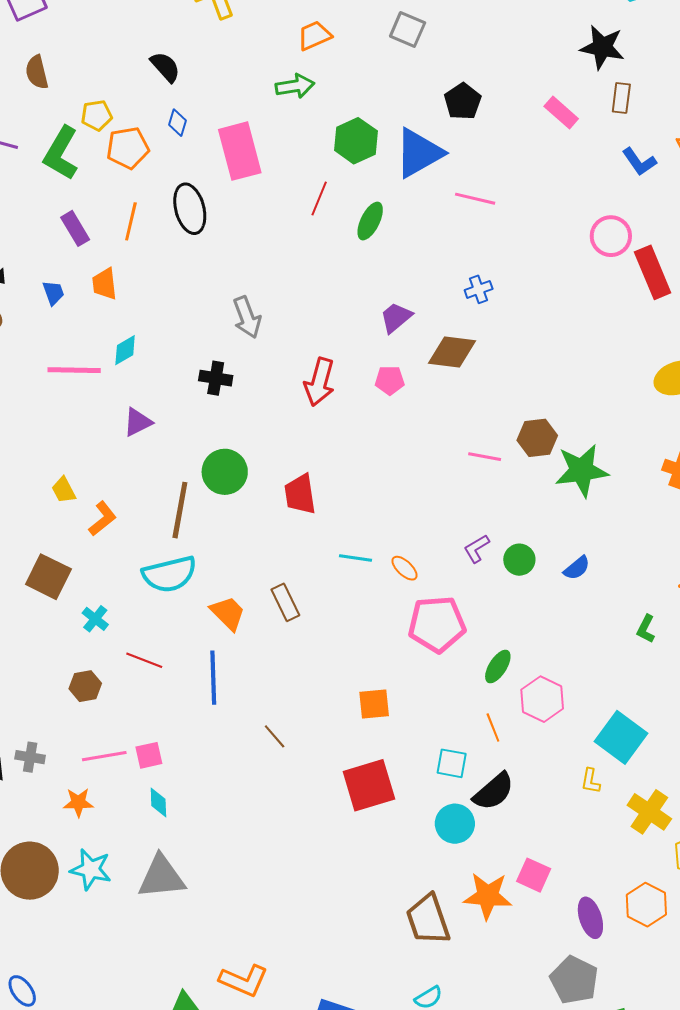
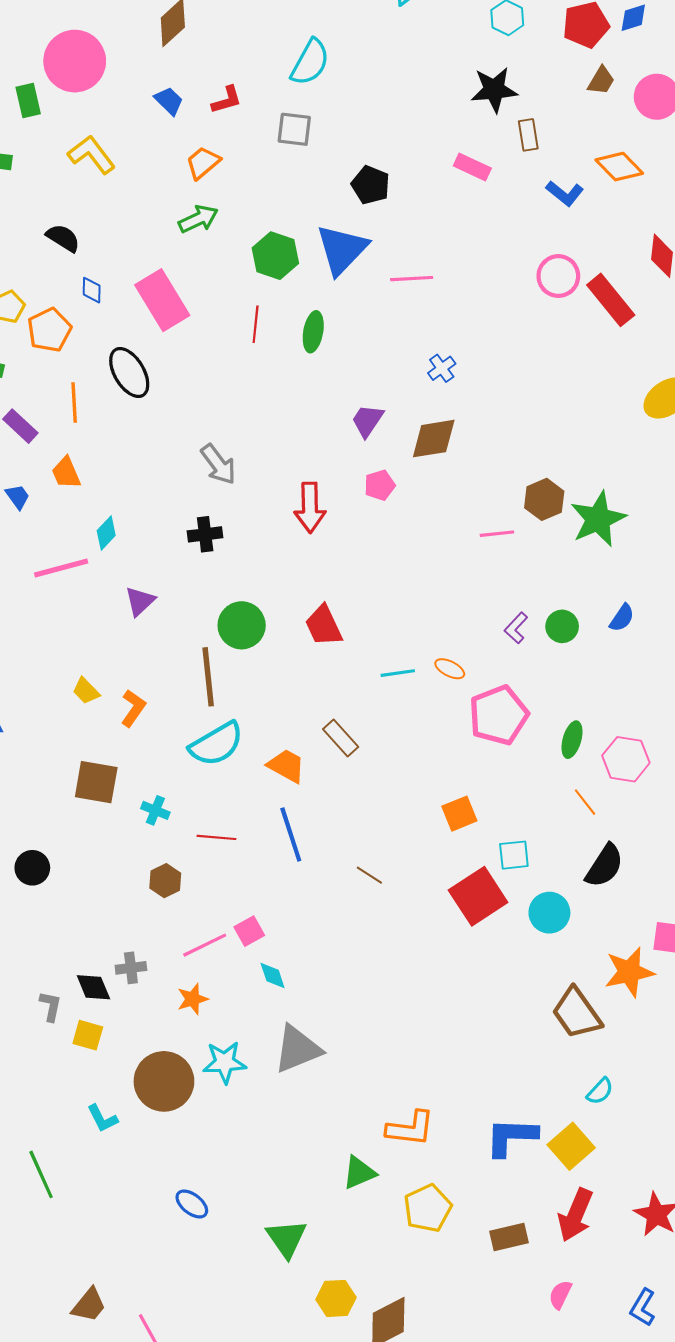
cyan square: (452, 763) -> (514, 855), moved
cyan circle: (455, 824) -> (549, 913), moved

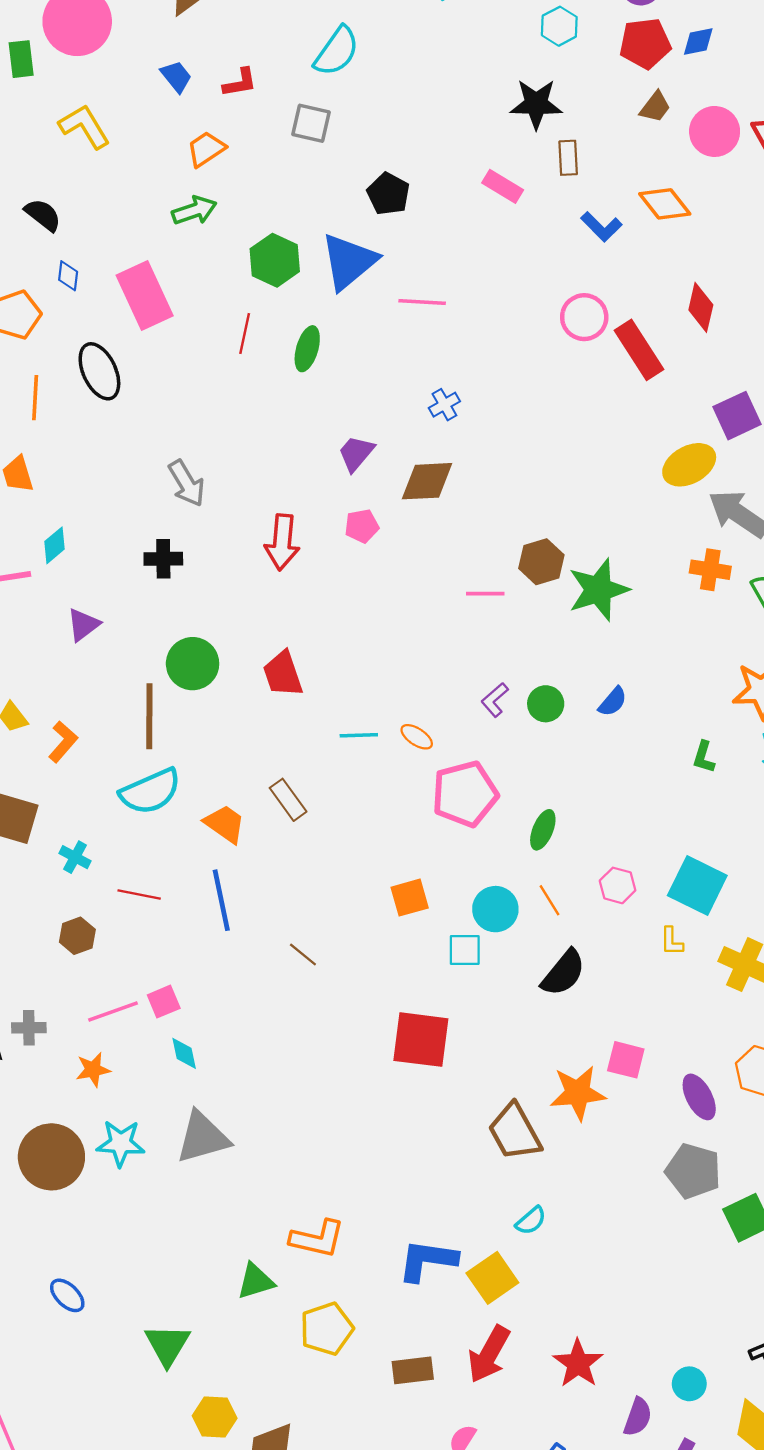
pink hexagon: (626, 759) -> (618, 885), moved, size x0.7
red square: (478, 896) -> (421, 1040), moved, turned 34
cyan circle: (549, 913) -> (495, 909), moved

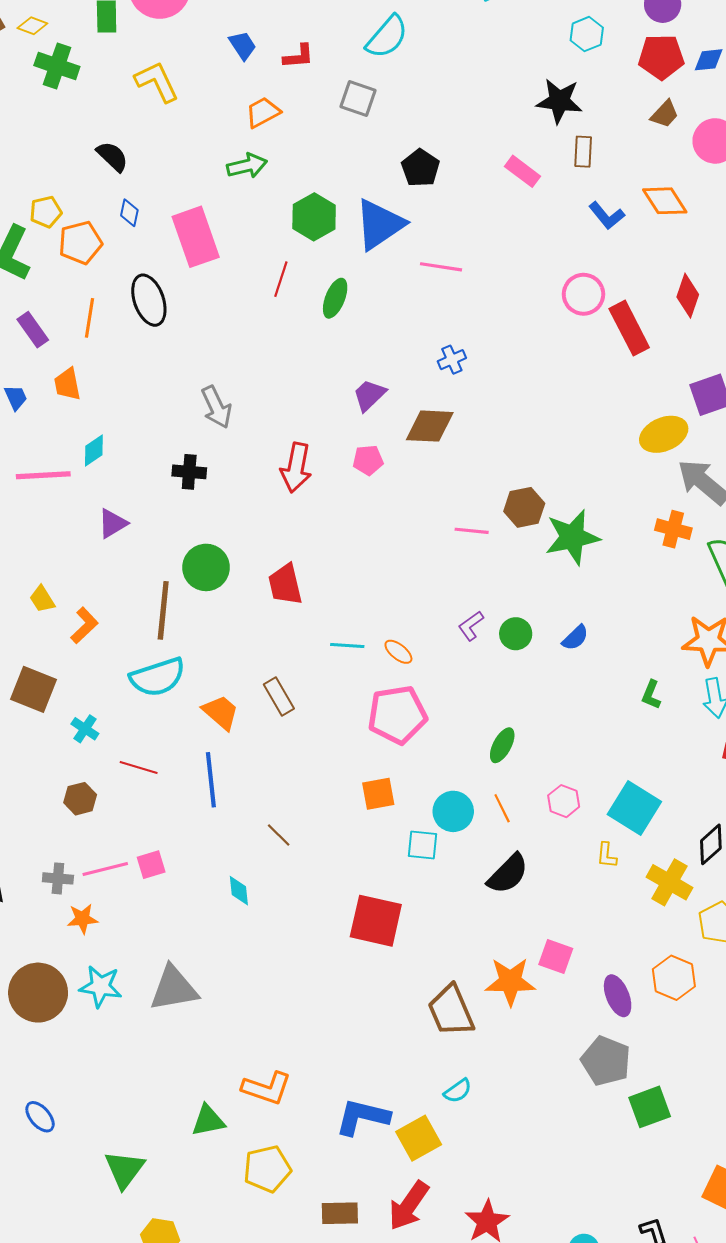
pink pentagon: (465, 794) -> (397, 715), moved
gray cross: (29, 1028) -> (58, 878), moved
cyan diamond: (184, 1053) -> (239, 891), moved

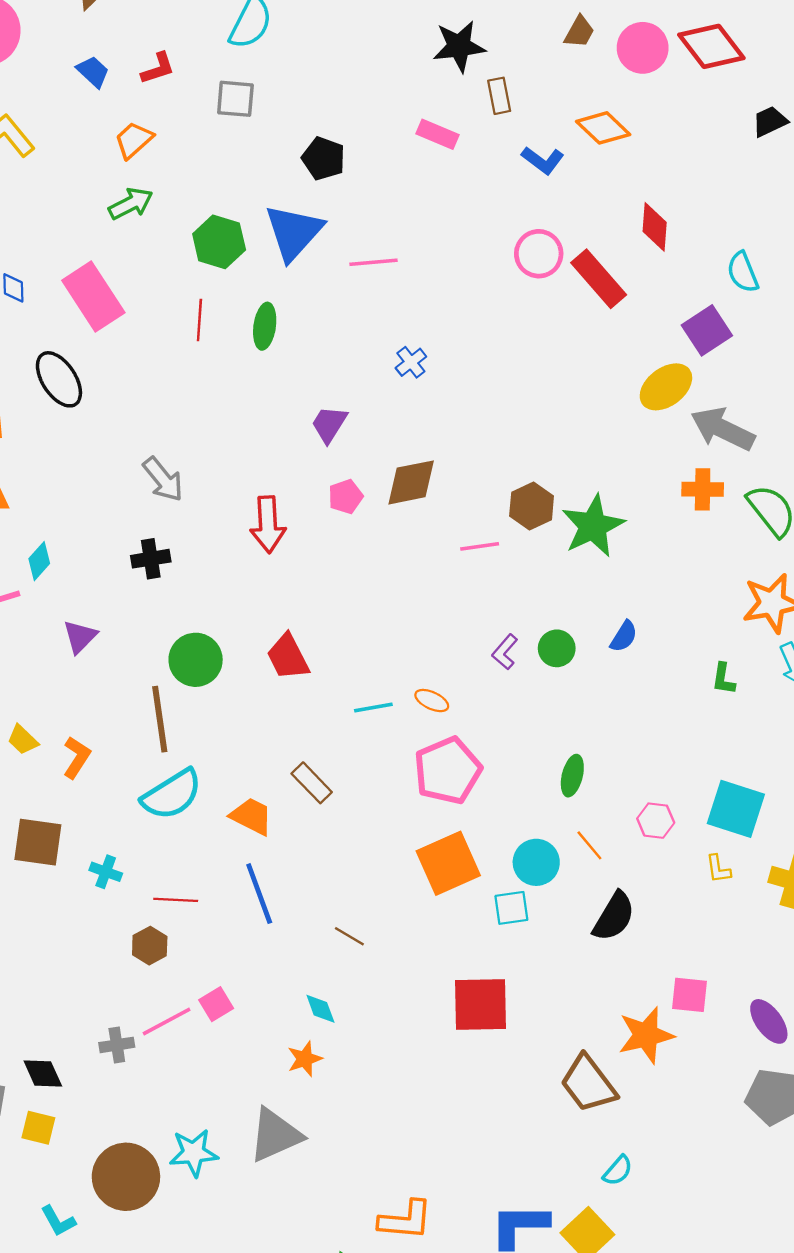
brown diamond: (430, 426) -> (411, 482), moved
orange square: (378, 794) -> (448, 863), size x1.6
brown hexagon: (80, 799) -> (150, 946), moved
orange star: (82, 919) -> (305, 1059), moved

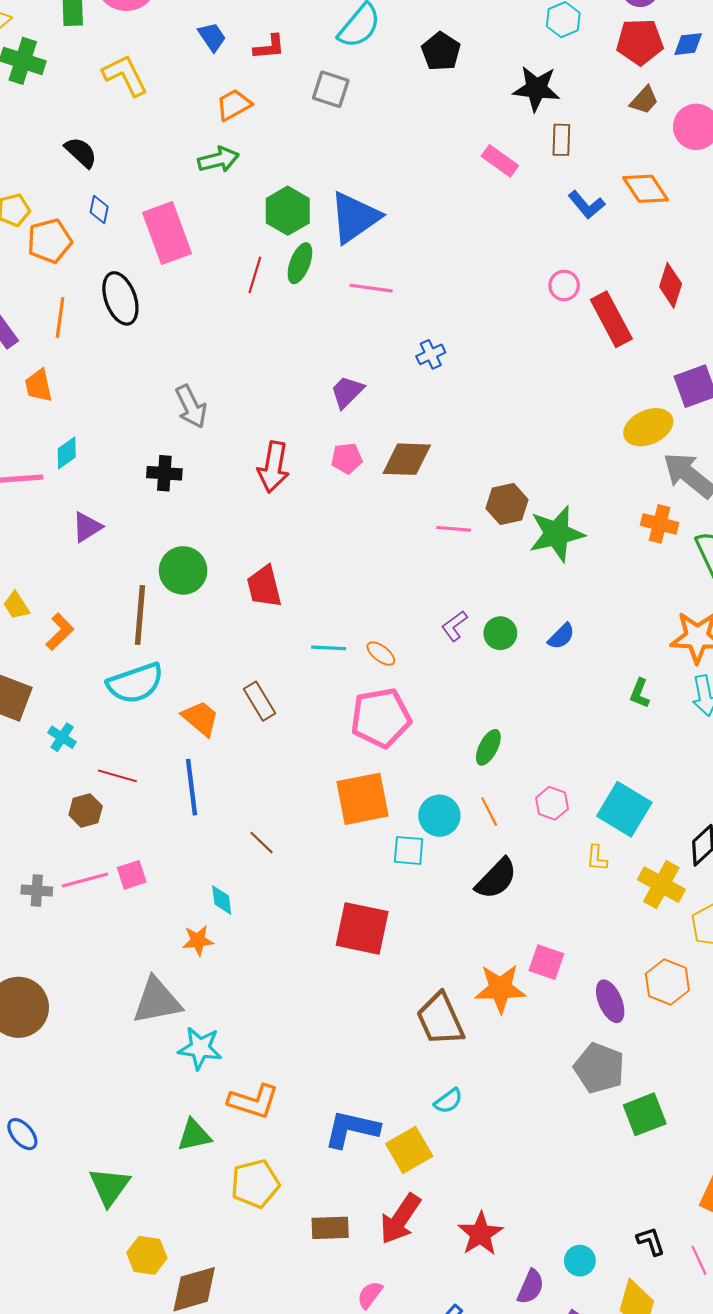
black pentagon: (324, 158) -> (441, 51), moved
pink circle: (539, 254) -> (564, 285), size x0.7
pink line: (373, 262) -> (371, 288), moved
green ellipse: (265, 326) -> (300, 263), moved
cyan star: (194, 1153) -> (200, 1048), moved

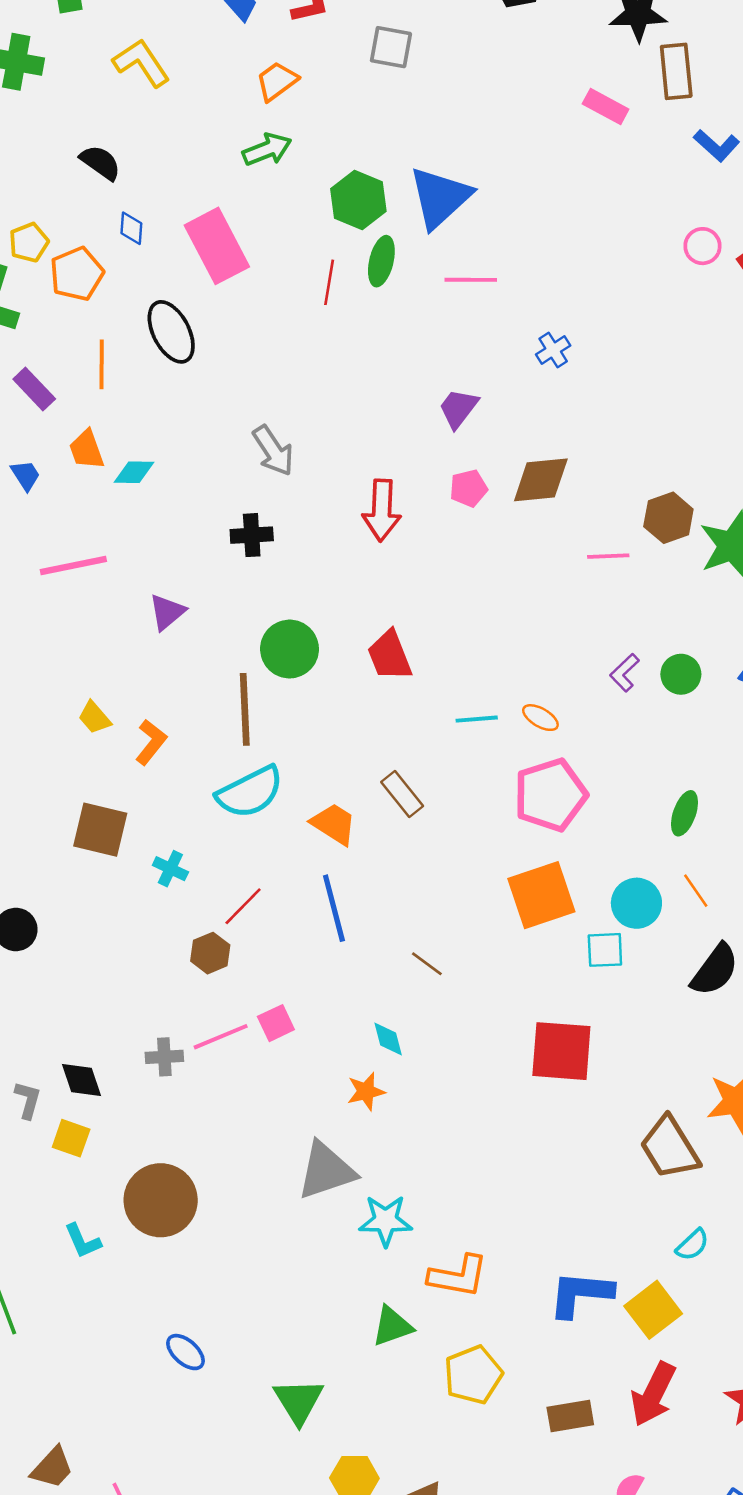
brown rectangle: (561, 140) -> (676, 71), size x1.4
cyan diamond: (67, 453) -> (134, 472), moved, turned 44
red line: (117, 776) -> (243, 906), turned -54

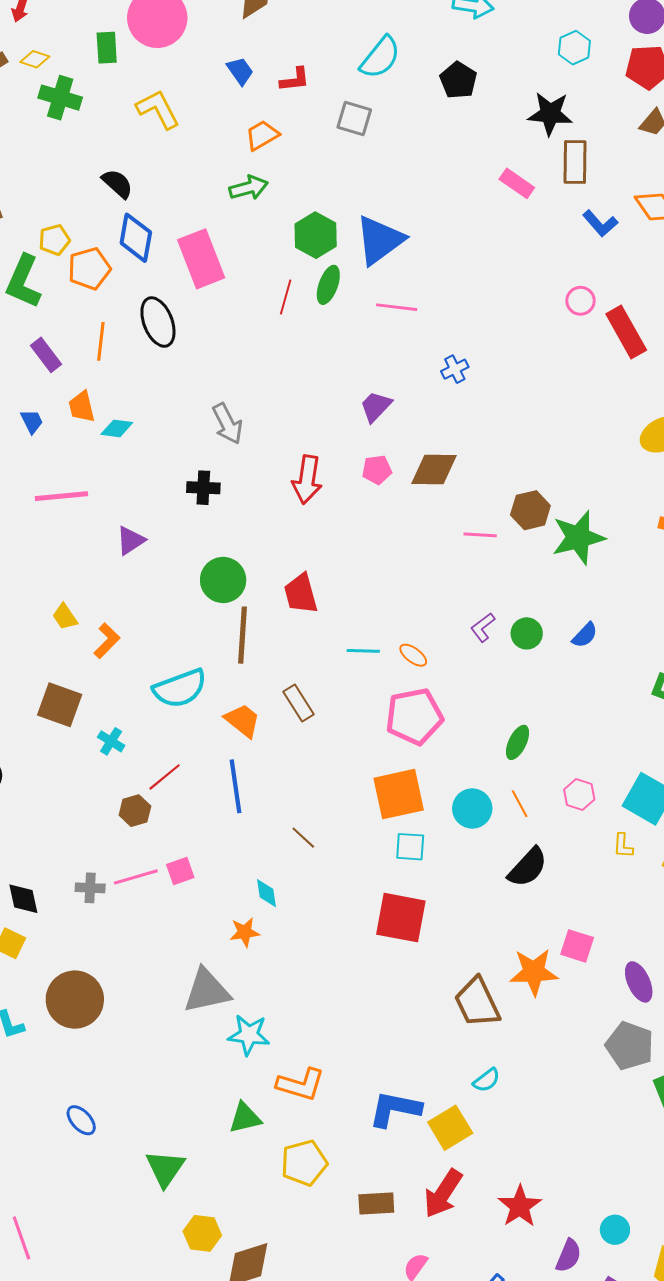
blue diamond: (131, 228) -> (136, 238), size x1.8
brown line: (245, 709) -> (243, 635), moved
cyan square: (605, 950) -> (410, 847), moved

